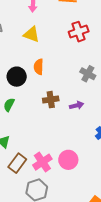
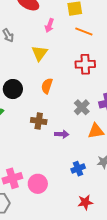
yellow triangle: (32, 34) -> (40, 53), turned 30
orange semicircle: (39, 67) -> (47, 86), moved

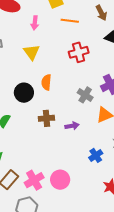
black circle: (13, 89) -> (24, 93), moved

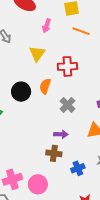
red cross: (79, 52) -> (67, 66), moved
gray cross: (85, 95) -> (68, 105), moved
brown cross: (46, 118) -> (54, 153), moved

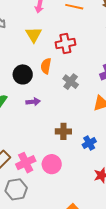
purple arrow: (61, 134) -> (33, 102), moved

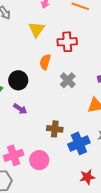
black circle: (23, 74) -> (18, 80), moved
purple arrow: (33, 102) -> (20, 109), moved, turned 32
blue cross: (89, 143) -> (79, 143), size x1.5

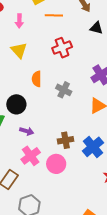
red cross: (67, 42) -> (62, 48), moved
pink cross: (14, 155) -> (31, 156), moved
pink circle: (39, 160) -> (56, 164), moved

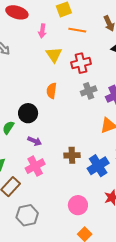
yellow triangle: (19, 50) -> (54, 55), moved
gray cross: (64, 90) -> (89, 91), moved, turned 35
pink circle: (56, 164) -> (78, 205), moved

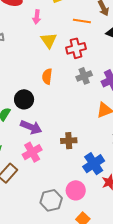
orange line: (77, 30) -> (82, 21), moved
purple arrow: (35, 141) -> (31, 127), size x1.5
blue cross: (98, 166) -> (94, 164), moved
gray hexagon: (27, 215) -> (51, 200), moved

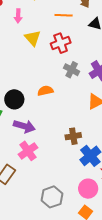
orange semicircle: (47, 76) -> (45, 91), moved, turned 77
gray cross: (84, 76) -> (72, 70), turned -35
brown cross: (69, 141) -> (73, 136), moved
pink circle: (76, 190) -> (88, 189), moved

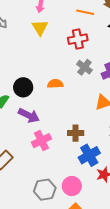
yellow triangle: (33, 38) -> (40, 28), moved
pink cross: (28, 151) -> (41, 141), moved
pink circle: (88, 189) -> (72, 186), moved

